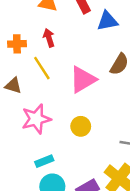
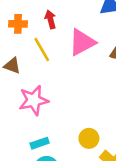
pink triangle: (83, 80) -> (82, 42), moved
yellow circle: (81, 126) -> (89, 138), moved

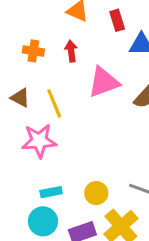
yellow line: (42, 49) -> (54, 103), moved
cyan rectangle: (40, 143) -> (51, 192), moved

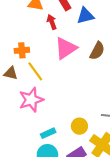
orange cross: (33, 51) -> (22, 50), moved
red arrow: (71, 51) -> (52, 22), moved

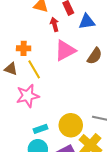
yellow circle: (79, 126) -> (71, 125), size x1.5

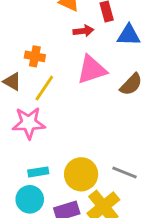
red arrow: (54, 24) -> (83, 31), turned 88
yellow line: (34, 69) -> (44, 88), turned 54

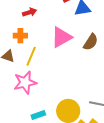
red arrow: (83, 31) -> (30, 12), moved

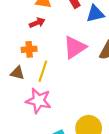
pink star: (25, 82) -> (38, 101), turned 30

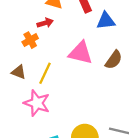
pink triangle: (75, 47) -> (81, 53), turned 40
orange cross: (29, 49) -> (30, 40), moved, turned -32

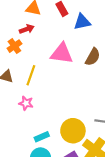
pink star: (37, 103) -> (26, 103), size x0.6

